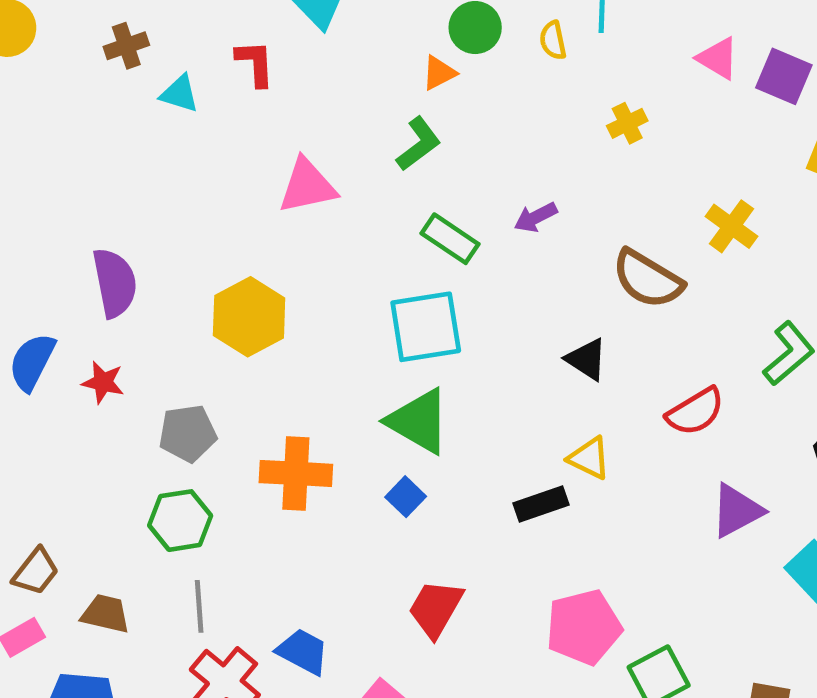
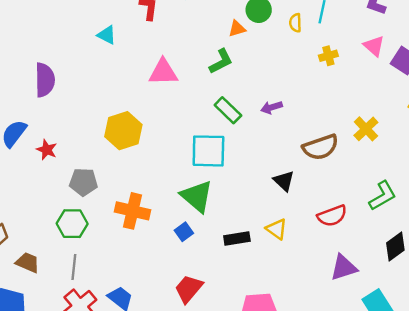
cyan triangle: (180, 94) -> (107, 35), moved
yellow cross: (627, 123) -> (328, 56), moved
brown semicircle: (647, 279) -> (320, 147), turned -60
purple semicircle: (115, 283) -> (45, 80), moved
black rectangle: (541, 504) -> (237, 238), moved

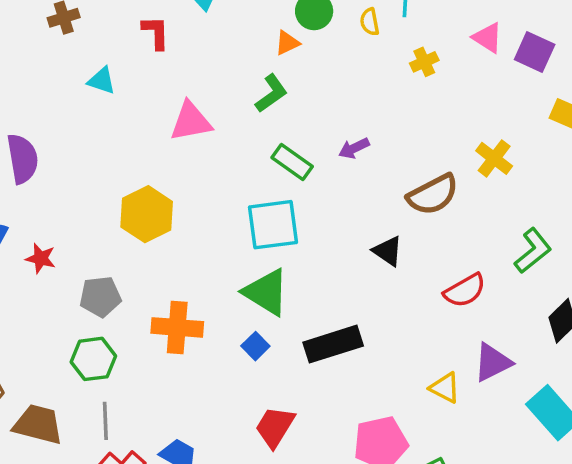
yellow triangle: (277, 229) -> (445, 388), moved
black rectangle: (237, 238) -> (333, 344), size x1.5
brown trapezoid: (28, 262) -> (38, 424), size x1.4

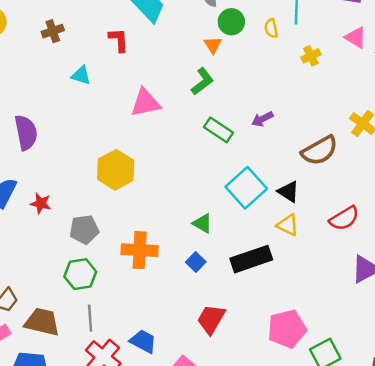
orange triangle: (287, 43) -> (213, 45), turned -36
cyan square: (273, 225) -> (246, 188), moved, turned -33
green triangle: (266, 292) -> (202, 223), size x0.6
yellow triangle: (445, 388) -> (288, 225), moved

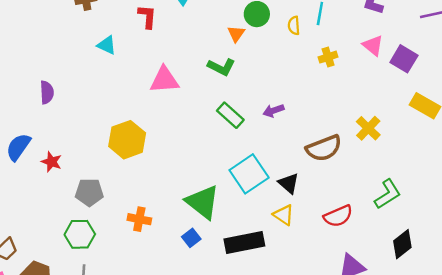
green L-shape: (202, 81) -> (221, 67), turned 56
purple semicircle: (26, 133) -> (47, 92), size x0.7
green triangle: (202, 223) -> (203, 202), size x1.8
orange cross: (140, 250) -> (139, 219), size x0.7

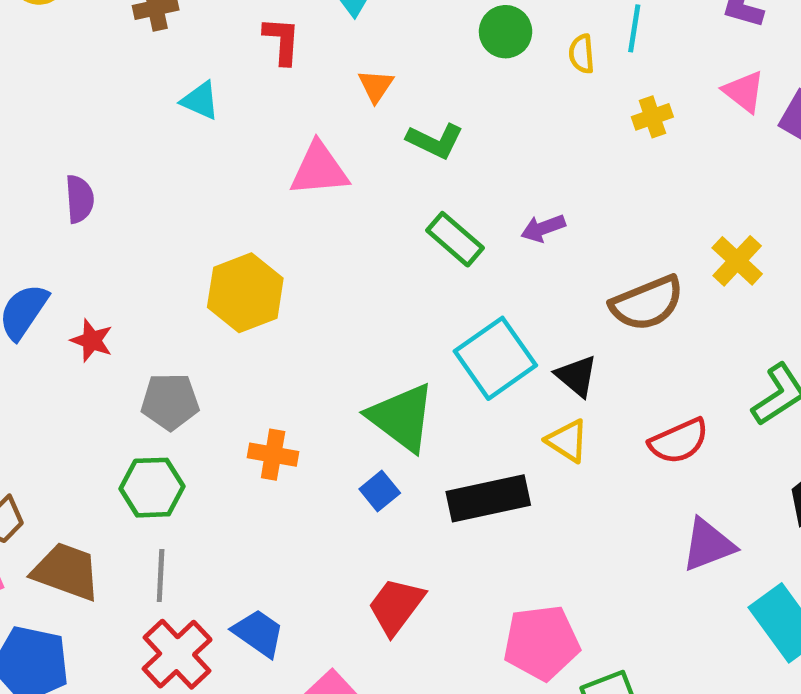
orange triangle: (236, 34) -> (376, 86), moved

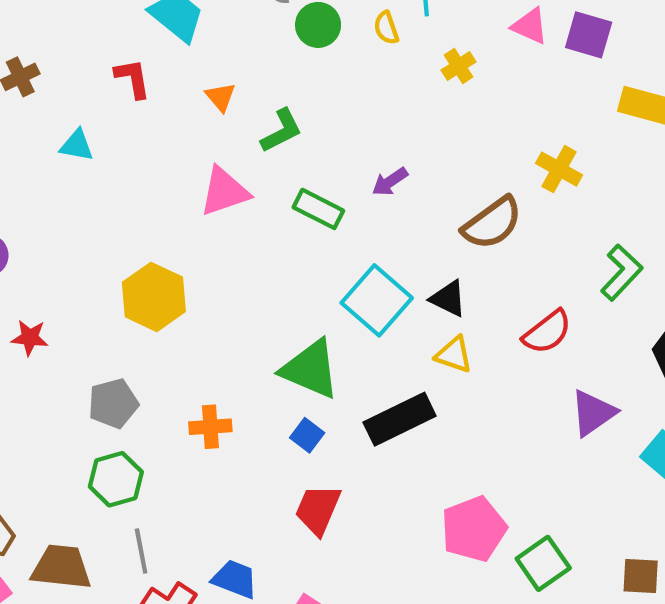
green L-shape: (435, 141) -> (281, 131), turned -39
pink triangle: (319, 169) -> (224, 192), moved
red star: (92, 340) -> (30, 338), moved
red trapezoid: (396, 606) -> (318, 510), moved

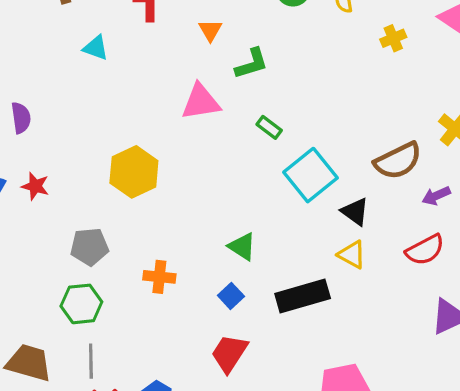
purple arrow: (390, 182) -> (436, 196), moved
green rectangle: (318, 209) -> (269, 127), size x0.7
cyan square: (377, 300) -> (310, 175), moved
green triangle: (310, 369) -> (242, 247), size x0.6

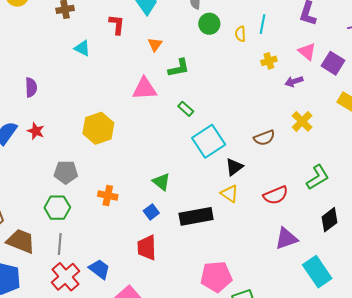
brown semicircle: (398, 161) -> (264, 138), size x0.7
purple arrow: (436, 196) -> (294, 81), moved
black triangle: (355, 212) -> (234, 167), turned 42
red trapezoid: (229, 353) -> (147, 248), turned -40

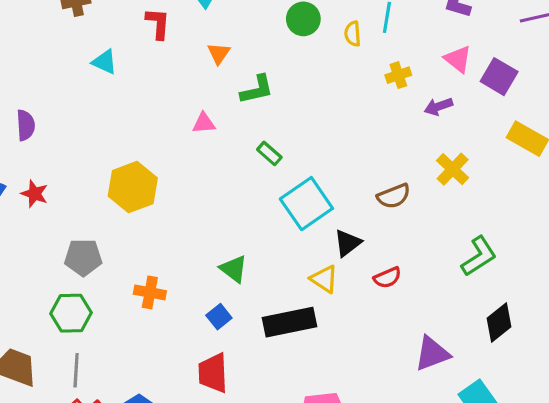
pink triangle: (145, 89) -> (204, 123), size x0.6
yellow triangle: (230, 194) -> (324, 279), moved
red semicircle: (276, 195) -> (387, 278), moved, size x0.7

